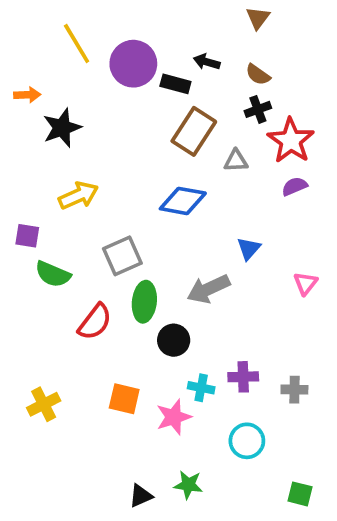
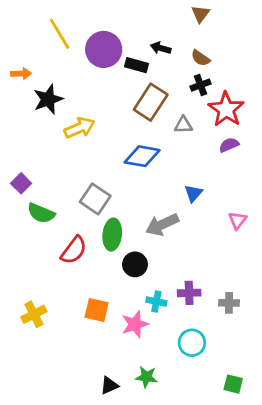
yellow arrow: (78, 195) -> (79, 128), moved
purple square: (27, 236) -> (21, 183), turned 36
gray square: (122, 256) -> (95, 199), turned -32

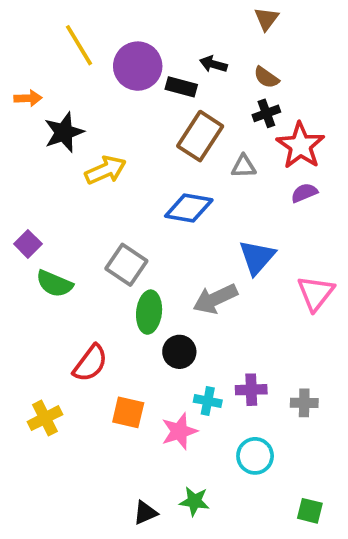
blue triangle: (193, 193) -> (257, 257), size x1.5
pink triangle: (238, 220) -> (316, 293), size x1.5
red semicircle: (74, 250) -> (90, 363), moved

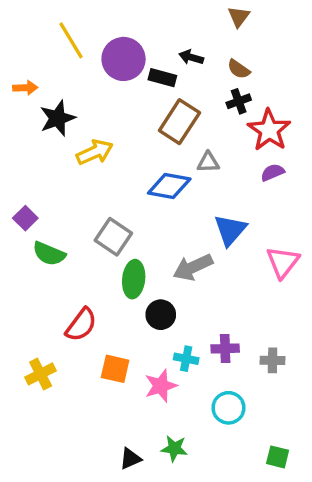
gray triangle: (244, 166) -> (208, 162), moved

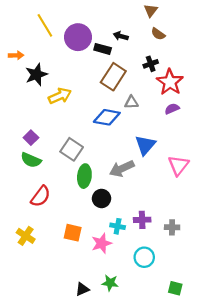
brown semicircle: (239, 69) -> (158, 34), moved
purple square: (25, 218) -> (31, 138), moved
red semicircle: (81, 325) -> (41, 196), moved
yellow cross: (41, 374) -> (26, 236), turned -30

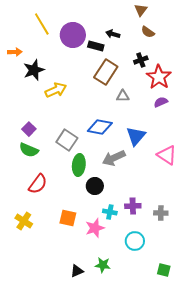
blue diamond: (107, 117) -> (100, 127), moved
pink triangle: (178, 165) -> (167, 155), turned -35

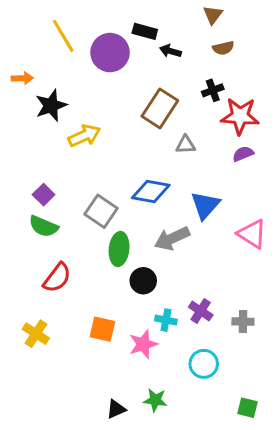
brown semicircle: (148, 32) -> (223, 48), turned -48
black rectangle: (96, 46) -> (145, 31), moved
red star: (159, 77) -> (240, 116), turned -30
purple cross: (133, 206) -> (201, 311), turned 35

